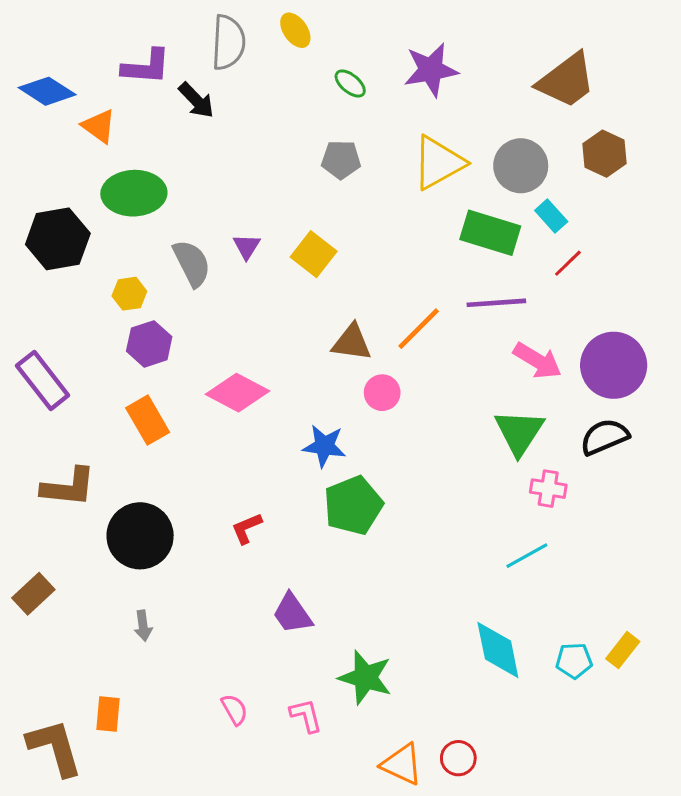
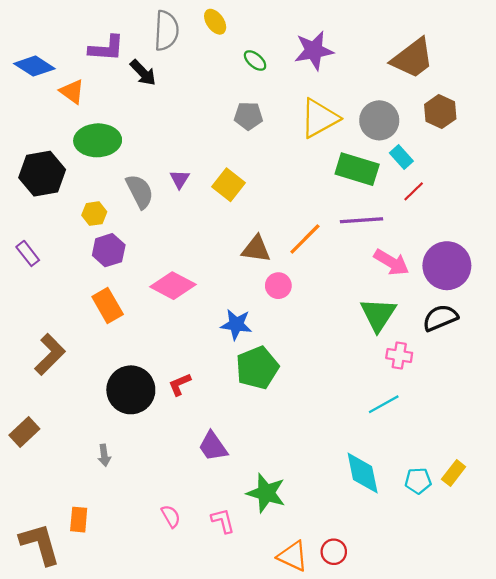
purple rectangle: (43, 380) -> (28, 253), moved, size x0.6
brown L-shape: (68, 487) -> (50, 354), turned -51
black circle: (140, 536) -> (131, 390), moved

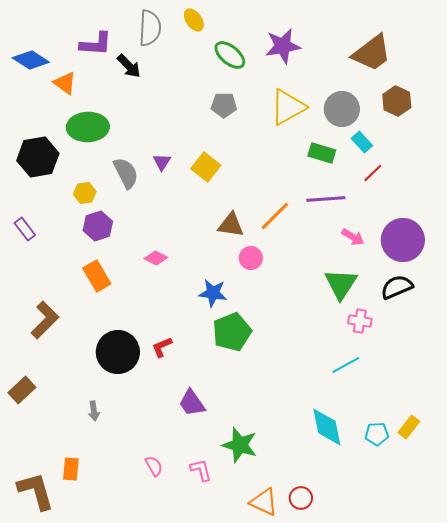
green ellipse: (255, 61) -> (230, 55), size x1.5
green rectangle: (357, 169) -> (322, 153), size x0.7
pink arrow: (391, 262) -> (353, 237), size x0.7
pink diamond: (173, 286) -> (156, 258), size x0.6

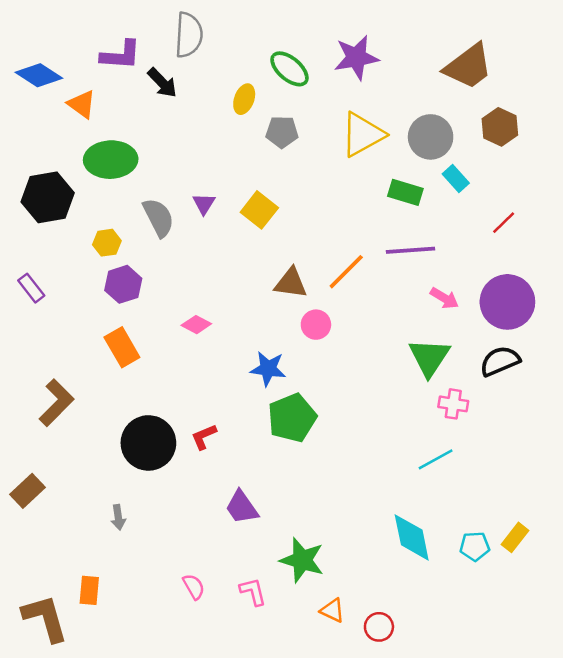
yellow ellipse: (194, 20) -> (244, 99), moved, turned 55
red line: (373, 173) -> (504, 223), moved
orange triangle: (264, 502) -> (332, 611), moved, size x0.7

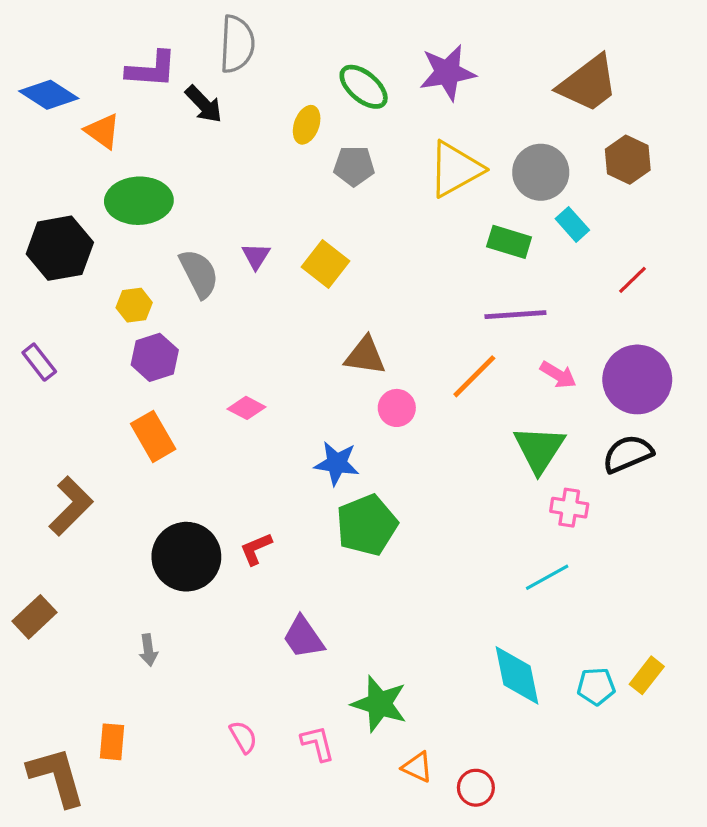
orange line: (346, 272) -> (474, 376), moved

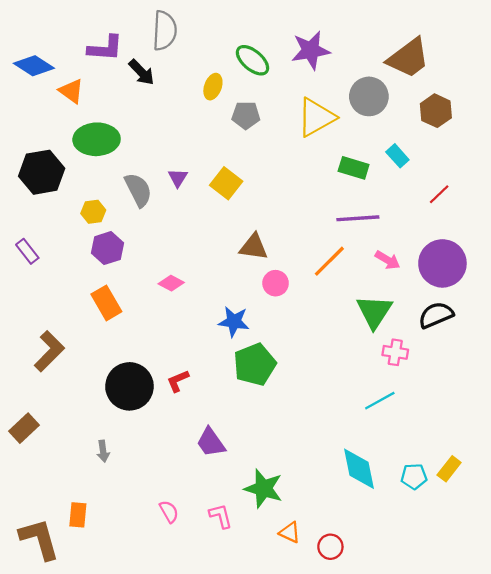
gray circle: (541, 172) -> (369, 96), moved

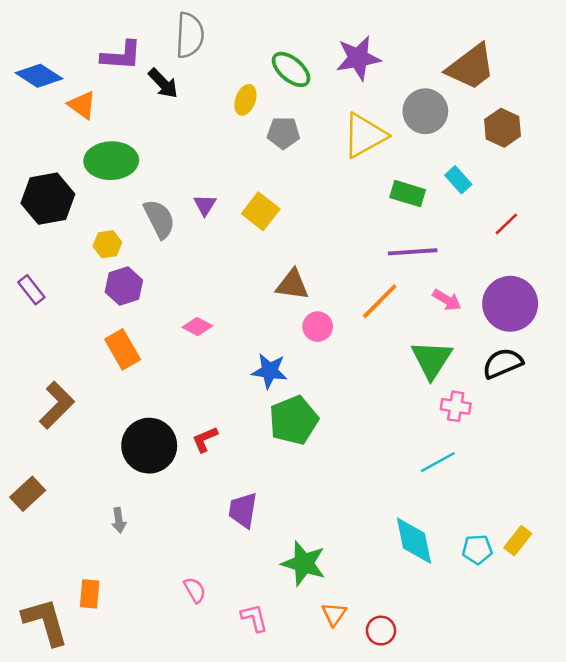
purple trapezoid: (211, 442) -> (243, 510), turned 44
pink L-shape: (221, 516) -> (254, 618), moved
orange triangle: (290, 532) -> (334, 614), turned 40

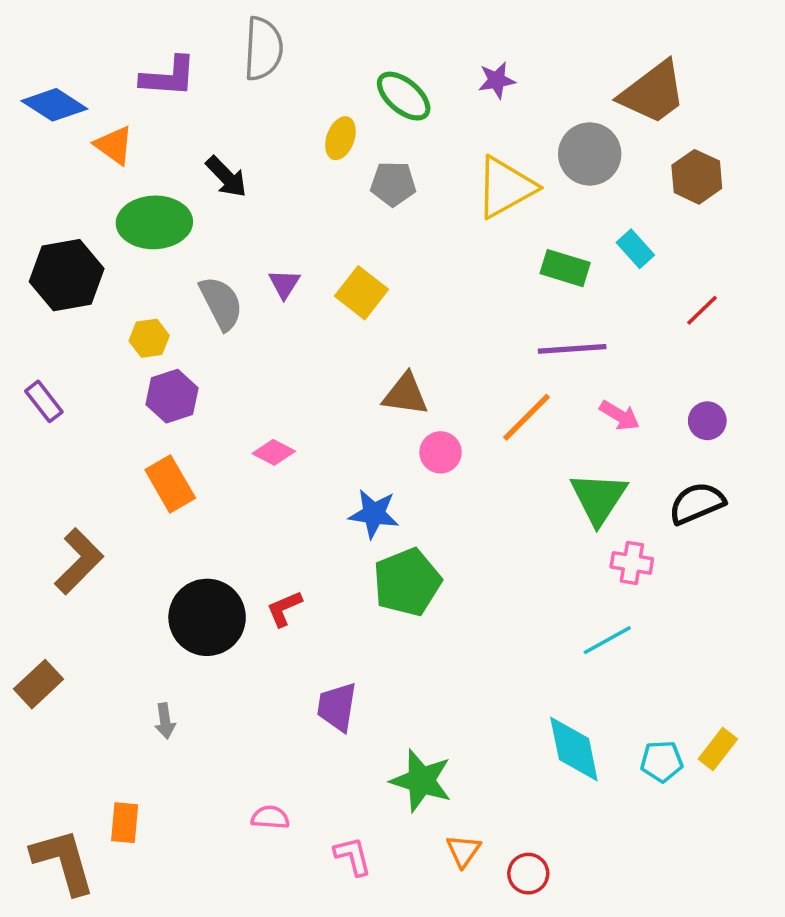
purple star: (358, 58) -> (497, 80), size x0.6
black arrow: (163, 83) -> (226, 177), moved
purple circle: (510, 304) -> (707, 421), size x0.5
pink semicircle: (195, 590) -> (270, 817), turned -56

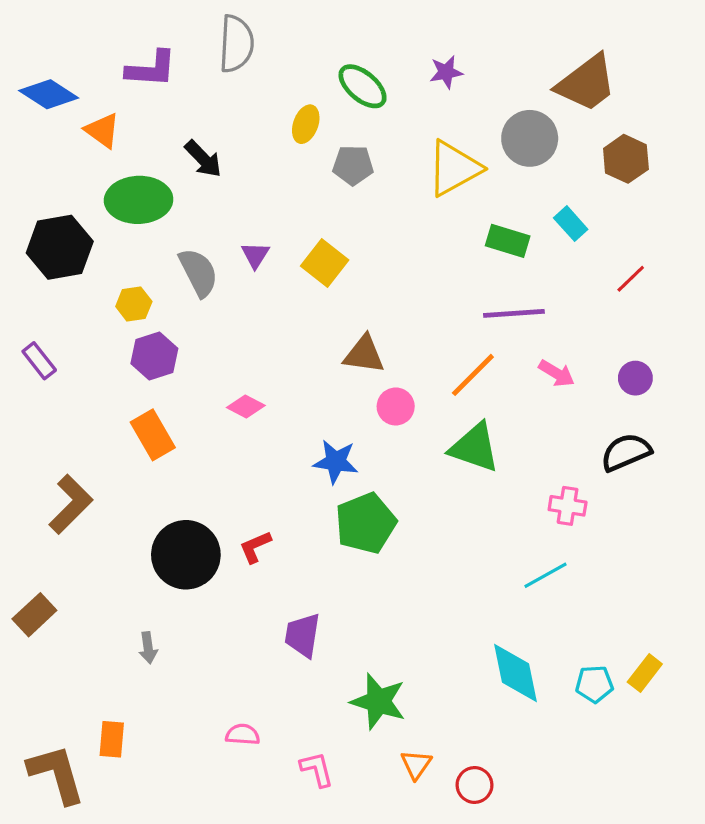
green triangle: (598, 498) -> (474, 447), moved, turned -44

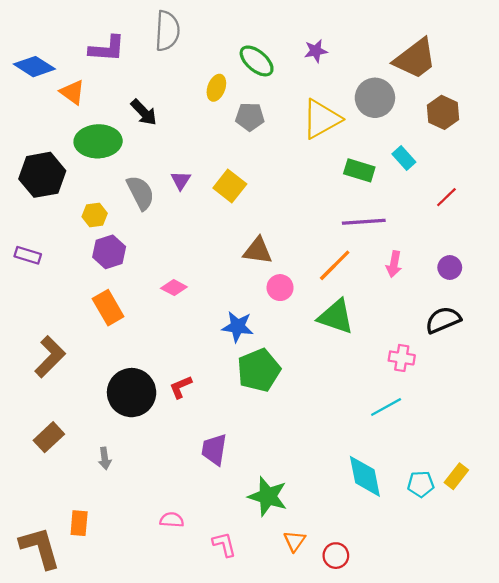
purple rectangle: (39, 361) -> (28, 255), turned -35
pink arrow: (557, 373) -> (394, 264), turned 70
brown rectangle: (34, 615) -> (49, 437), moved

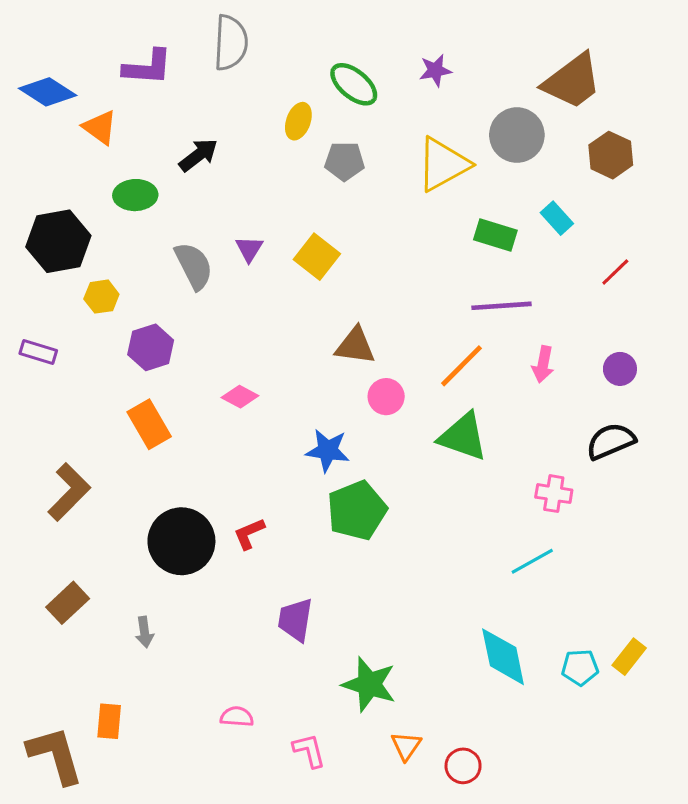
black arrow: (144, 112) -> (198, 155), turned -84
green ellipse: (98, 141) -> (135, 195), size x0.7
yellow hexagon: (95, 215) -> (101, 297), moved

